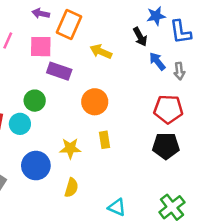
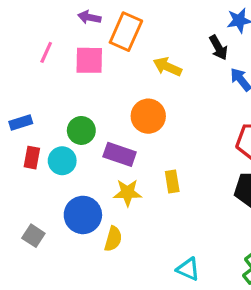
purple rectangle: (59, 71) -> (120, 154), moved
orange circle: (95, 102) -> (148, 116), moved
yellow semicircle: (71, 188) -> (113, 239), moved

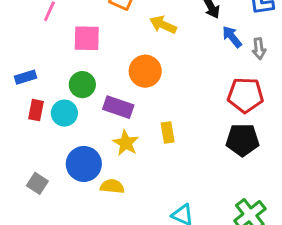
pink square: (89, 60) -> (87, 38), moved
yellow star: (128, 193) -> (126, 143), turned 30
yellow semicircle: (113, 239) -> (112, 186), turned -100

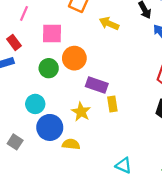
orange circle: (145, 71) -> (74, 58), moved
purple rectangle: (118, 107) -> (97, 85), moved
red rectangle: (36, 110) -> (14, 42), moved, turned -48
cyan circle: (64, 113) -> (35, 104), moved

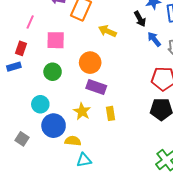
red rectangle: (14, 42) -> (21, 48), turned 56
orange circle: (74, 58) -> (90, 63), moved
yellow rectangle: (112, 104) -> (110, 113), moved
cyan triangle: (124, 165) -> (84, 160), moved, turned -35

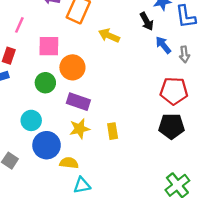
orange circle: (90, 63) -> (72, 67), moved
purple rectangle: (96, 87) -> (78, 102), moved
yellow star: (82, 111) -> (80, 129), turned 30

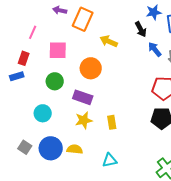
orange circle: (72, 67) -> (91, 68), moved
blue circle: (47, 145) -> (51, 148), moved
cyan triangle: (82, 185) -> (110, 160), moved

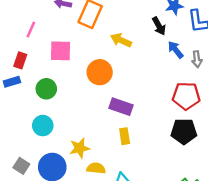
green circle: (55, 81) -> (46, 89), moved
purple rectangle: (83, 97) -> (121, 107), moved
yellow star: (84, 120) -> (79, 148), moved
yellow semicircle: (75, 149) -> (96, 168), moved

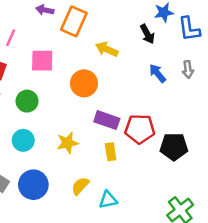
blue arrow: (176, 50) -> (157, 73), moved
red pentagon: (186, 96) -> (140, 129), moved
yellow star: (79, 148) -> (68, 143), moved
yellow semicircle: (96, 168) -> (80, 186), turned -54

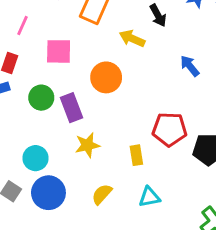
black arrow: (147, 34) -> (158, 15), moved
purple rectangle: (107, 120) -> (72, 108), moved, turned 50
cyan circle: (23, 140) -> (36, 158), moved
cyan triangle: (108, 200) -> (149, 197), moved

